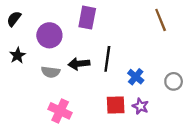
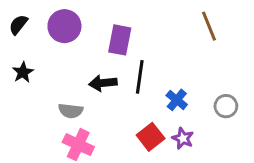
purple rectangle: (87, 18) -> (120, 40), moved
purple circle: (49, 35) -> (64, 26), moved
gray semicircle: (51, 72) -> (71, 111), moved
red square: (116, 105) -> (151, 137), turned -36

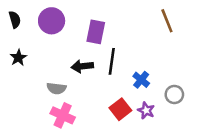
black semicircle: (18, 25) -> (15, 20), turned 126
gray circle: (226, 106) -> (174, 94), moved

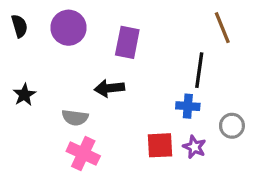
black star: (18, 58) -> (24, 95), moved
black line: (112, 61) -> (199, 70), moved
blue cross: (141, 80) -> (188, 106), turned -35
red square: (120, 109) -> (160, 145), turned 35

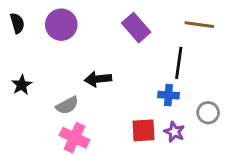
brown line: (222, 28) -> (199, 25), turned -60
purple rectangle: (127, 42) -> (136, 28), moved, turned -52
gray semicircle: (75, 118) -> (67, 105), turned -35

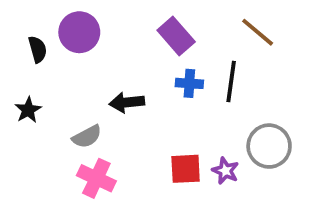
black semicircle: (17, 23) -> (38, 49), moved
brown line: (199, 25) -> (258, 32), turned 32
blue cross: (168, 95) -> (189, 83), moved
gray circle: (208, 113) -> (269, 146), size x1.5

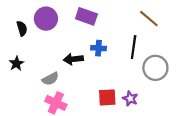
purple rectangle: (176, 36) -> (86, 16), moved, turned -30
blue cross: (189, 83) -> (99, 48), moved
gray circle: (269, 146) -> (155, 68), moved

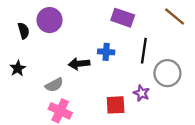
purple rectangle: (86, 16) -> (123, 18), moved
brown line: (149, 19) -> (175, 17), moved
purple star: (130, 99) -> (142, 93), moved

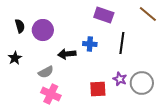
purple circle: (50, 20) -> (43, 30), moved
gray circle: (167, 73) -> (142, 83), moved

